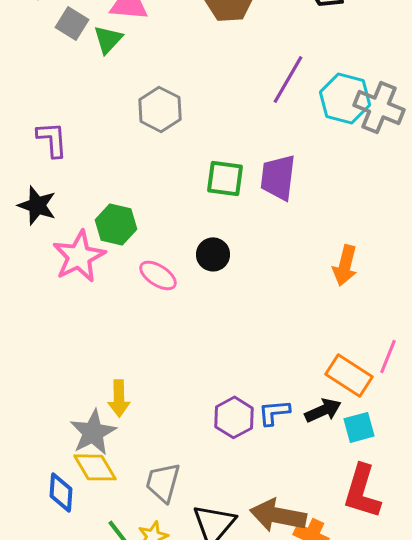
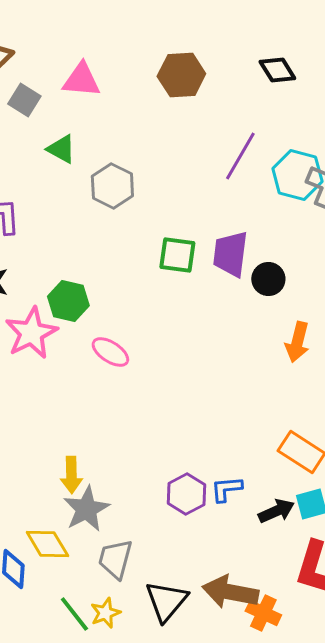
green triangle: (108, 39) -> (61, 149), moved, turned -44
black circle: (213, 254) -> (268, 279), moved
black arrow: (323, 410) -> (276, 511), moved
gray star: (93, 432) -> (86, 509), moved

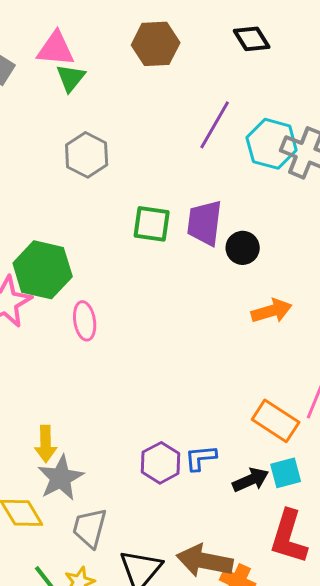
green triangle: (61, 149) -> (71, 78), moved, turned 40
green hexagon: (68, 301) -> (43, 270), size x1.4
orange arrow: (297, 342) -> (272, 311), turned -120
pink ellipse: (110, 352) -> (85, 321), turned 48

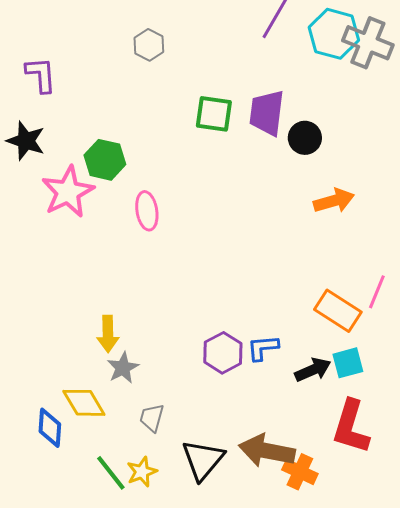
gray hexagon: (87, 155) -> (149, 45), size x0.7
green hexagon: (43, 270) -> (105, 160), size x0.7
gray star: (61, 478) -> (123, 368), size x0.7
gray trapezoid: (90, 528) -> (152, 418), size x0.7

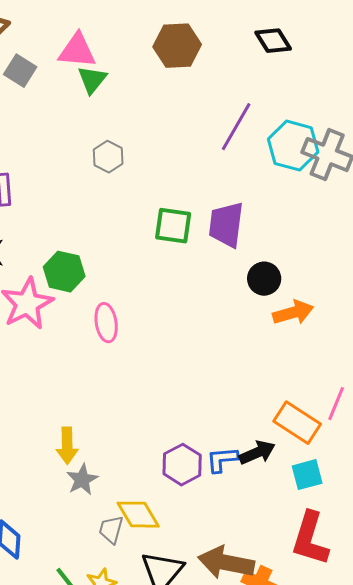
black circle: (305, 138) -> (264, 279), moved
black arrow: (313, 370) -> (257, 453), moved
yellow diamond: (84, 403) -> (138, 515), moved

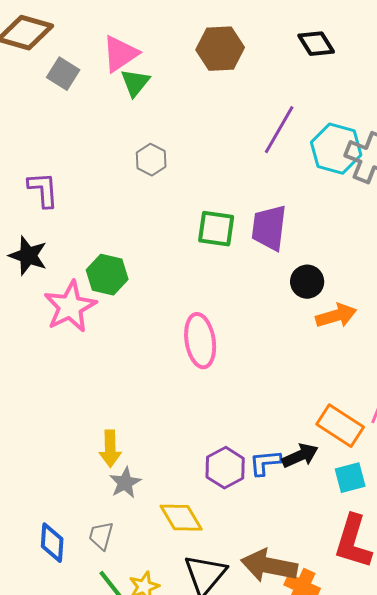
pink triangle: (77, 51) -> (120, 54), turned -39
pink ellipse: (106, 323) -> (200, 341), moved, size x1.4
gray trapezoid: (111, 530) -> (101, 536), moved

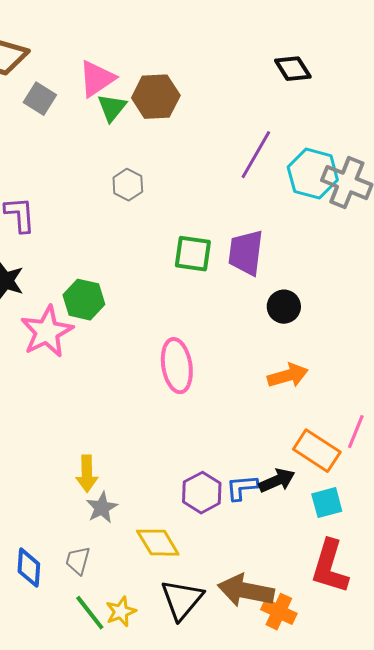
brown hexagon: (220, 49) -> (156, 97), moved
orange arrow: (336, 316) -> (288, 376), moved

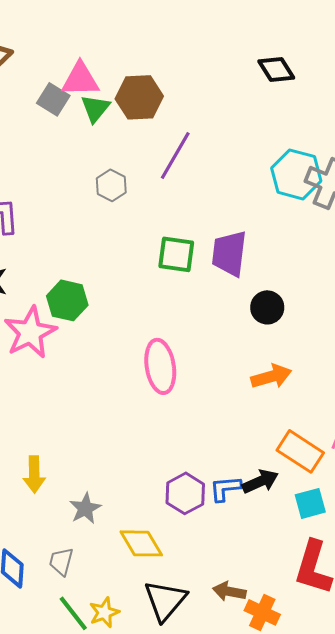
pink triangle: (97, 79) -> (80, 79), turned 33
gray square: (40, 99) -> (53, 99), moved
purple line: (256, 155) -> (175, 155), moved
yellow arrow: (87, 474) -> (34, 474), moved
brown arrow: (246, 591) -> (229, 591), size x0.6

